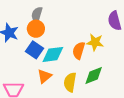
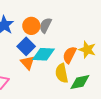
gray semicircle: (37, 15) -> (45, 25), moved
orange triangle: (44, 76) -> (28, 63), moved, turned -42
yellow semicircle: (70, 82) -> (62, 73), moved, turned -30

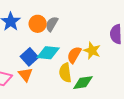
blue square: (26, 46) -> (29, 57), moved
orange triangle: (28, 63) -> (25, 75), moved

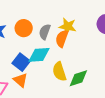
gray semicircle: (52, 24) -> (45, 32), moved
yellow star: (92, 51) -> (68, 26), moved
orange semicircle: (74, 55) -> (62, 39), moved

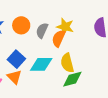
cyan diamond: (39, 55) -> (41, 64), moved
yellow semicircle: (59, 72) -> (67, 63), moved

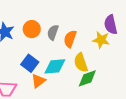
yellow star: (65, 27) -> (101, 40), moved
orange triangle: (14, 77) -> (38, 81), moved, turned 42

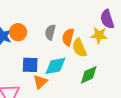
orange circle: (32, 29) -> (18, 32), moved
blue square: (30, 63) -> (30, 65), turned -30
yellow semicircle: (81, 63) -> (79, 48), moved

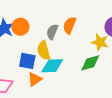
orange semicircle: (68, 37) -> (69, 25), moved
yellow semicircle: (79, 48) -> (44, 50), moved
green diamond: (89, 75) -> (90, 63), moved

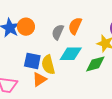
yellow semicircle: (44, 50) -> (48, 65), moved
cyan diamond: (52, 66) -> (71, 54), moved

